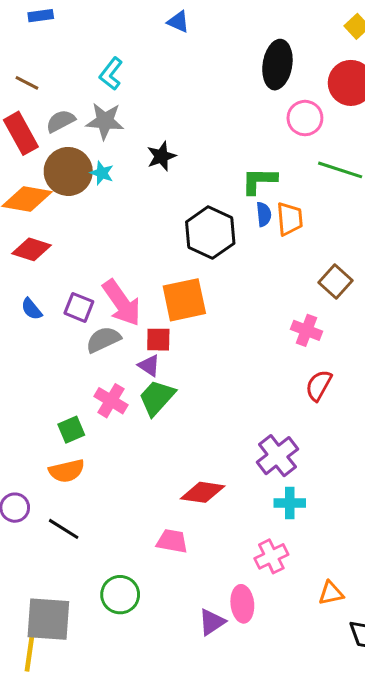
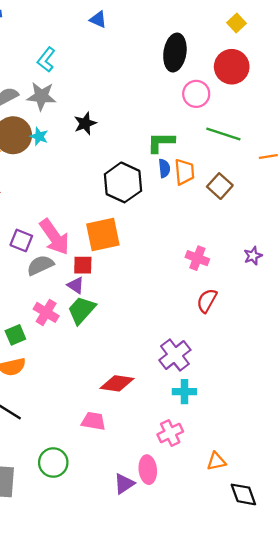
brown square: (336, 281) -> (220, 186), moved

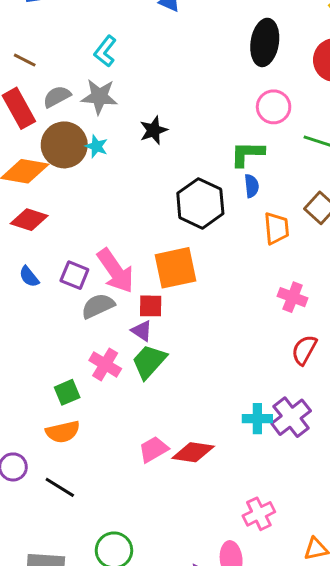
pink circle: (196, 94) -> (274, 107), moved
orange trapezoid: (184, 172) -> (276, 228), moved
purple cross: (175, 355) -> (291, 417), moved
cyan cross: (184, 392) -> (257, 419), moved
pink trapezoid: (93, 421) -> (154, 449), moved, turned -40

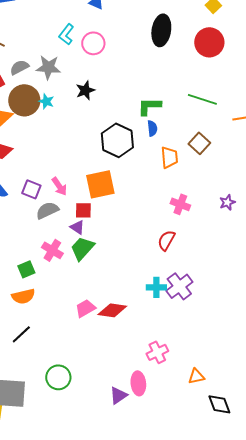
cyan L-shape: (105, 51) -> (66, 34), moved
pink circle: (274, 107) -> (93, 43), moved
pink arrow: (115, 271) -> (59, 186), size x0.6
red semicircle: (304, 350) -> (166, 240), moved
black line: (60, 487) -> (21, 334), turned -75

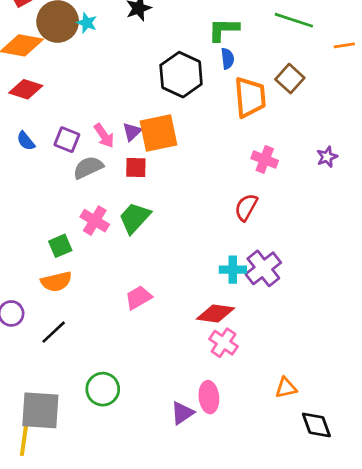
orange trapezoid: (169, 157) -> (250, 97), size x1.4
purple triangle: (77, 227) -> (132, 132), moved, turned 42
red diamond: (112, 310) -> (216, 313), moved
pink cross: (157, 352) -> (224, 343), moved, turned -30

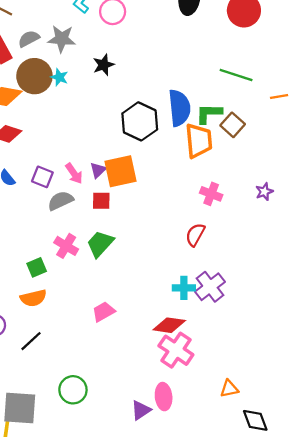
green L-shape: (224, 29) -> (209, 113), moved
blue semicircle: (227, 59) -> (179, 108), size x2.0
pink cross: (224, 343) -> (176, 350), size x1.4

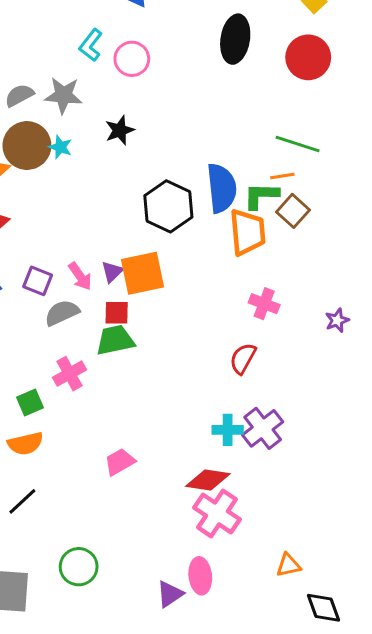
orange line: (279, 97) -> (282, 176), moved
purple star: (264, 192) -> (337, 320), moved
green trapezoid: (100, 244) -> (115, 340), moved, turned 36
pink cross: (66, 246) -> (69, 374), turned 30

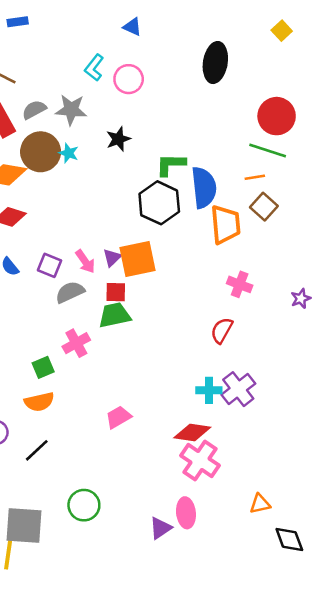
red circle: (308, 57) -> (277, 116), moved
green L-shape: (261, 196) -> (171, 165), moved

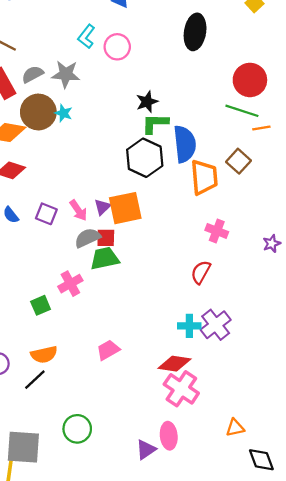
black star: (118, 139) -> (147, 102), moved
orange line: (255, 177) -> (261, 128), moved
gray semicircle: (70, 292) -> (87, 238), moved
orange semicircle: (39, 402) -> (44, 355), moved

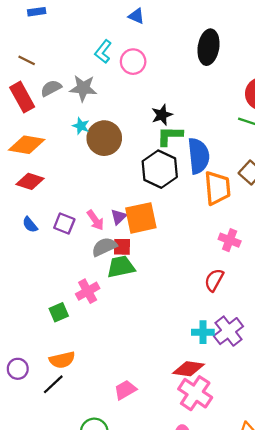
brown circle: (38, 112) -> (104, 138), moved
pink trapezoid: (108, 350) -> (125, 390), moved

